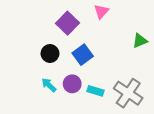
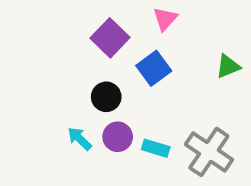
black circle: (50, 53) -> (106, 97), moved
blue square: (83, 55) -> (154, 68), moved

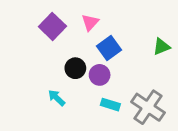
pink triangle: (165, 19) -> (90, 22), moved
purple square: (110, 38) -> (52, 26), moved
purple circle: (118, 137) -> (100, 75), moved

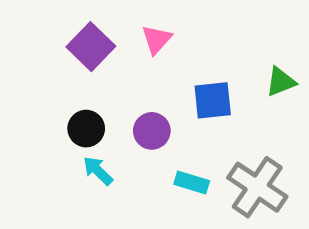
blue square: (109, 48) -> (213, 100), moved, turned 30
black circle: (75, 68) -> (86, 129), moved
purple circle: (100, 75) -> (152, 131), moved

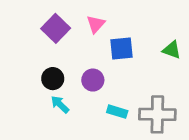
green triangle: (281, 82) -> (172, 50), turned 42
blue square: (213, 100) -> (122, 49), moved
gray cross: (257, 187) -> (157, 114), turned -33

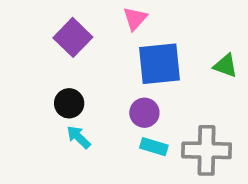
pink triangle: (96, 24) -> (135, 19), moved
blue square: (122, 49) -> (159, 64), size x1.4
purple circle: (93, 80) -> (144, 113), moved

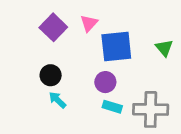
pink triangle: (135, 19) -> (89, 23), moved
green triangle: (225, 66) -> (164, 48), turned 30

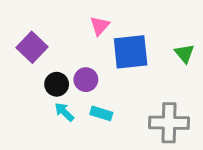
purple square: (53, 27) -> (32, 47), moved
purple circle: (105, 82) -> (86, 80), moved
cyan rectangle: (112, 107) -> (101, 113), moved

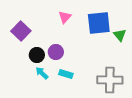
blue square: (131, 52) -> (99, 23), moved

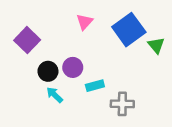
blue square: (99, 23) -> (129, 30), turned -30
cyan rectangle: (66, 74) -> (95, 86), moved, turned -32
gray cross: (110, 80) -> (122, 104), moved, size x0.7

